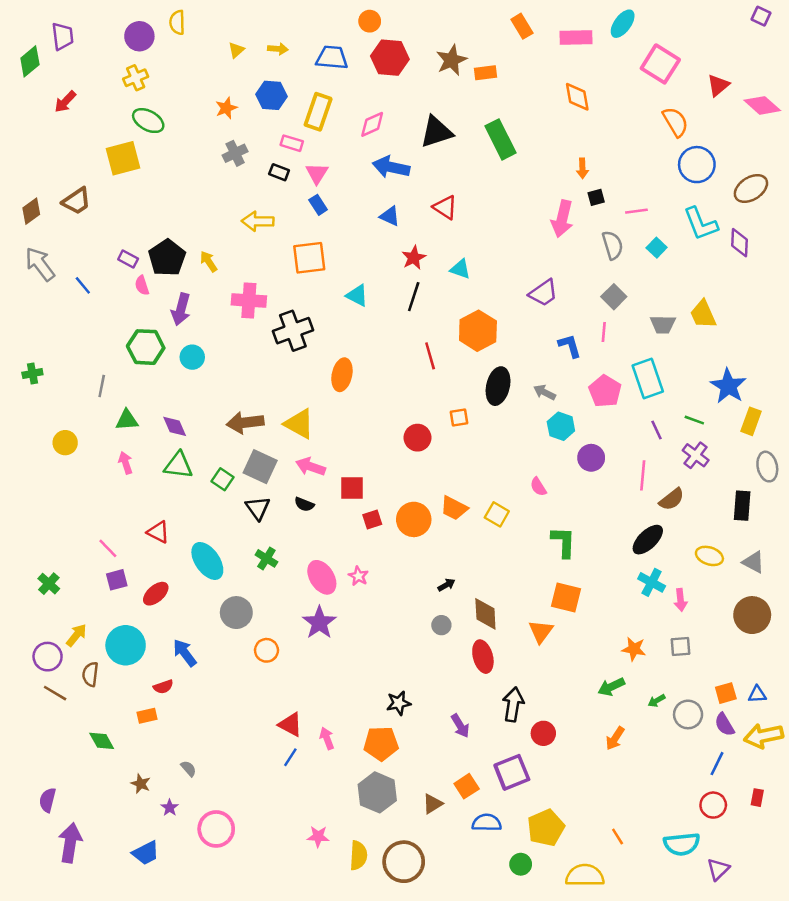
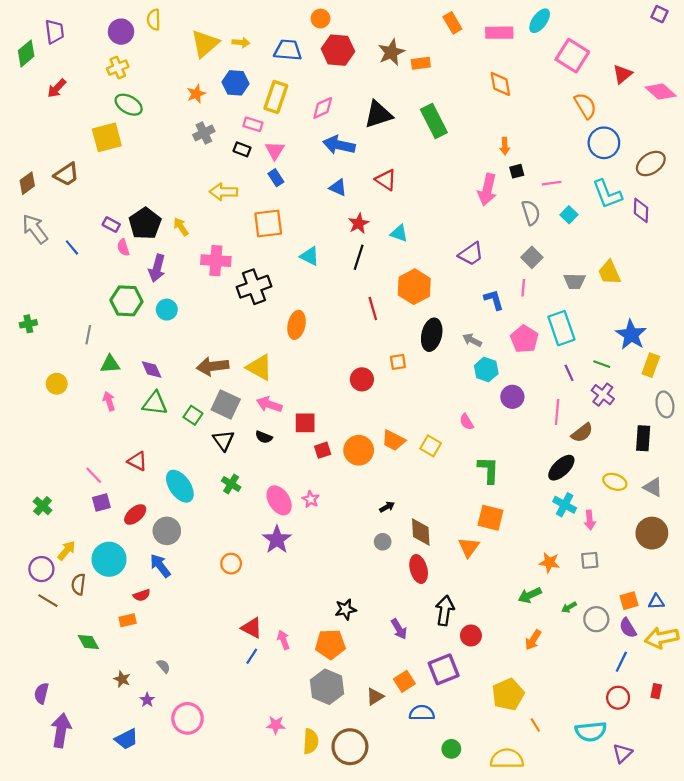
yellow triangle: (236, 50) -> (205, 44), size x2.0
gray circle: (236, 613) -> (167, 531), moved
yellow pentagon: (546, 828) -> (508, 694), moved

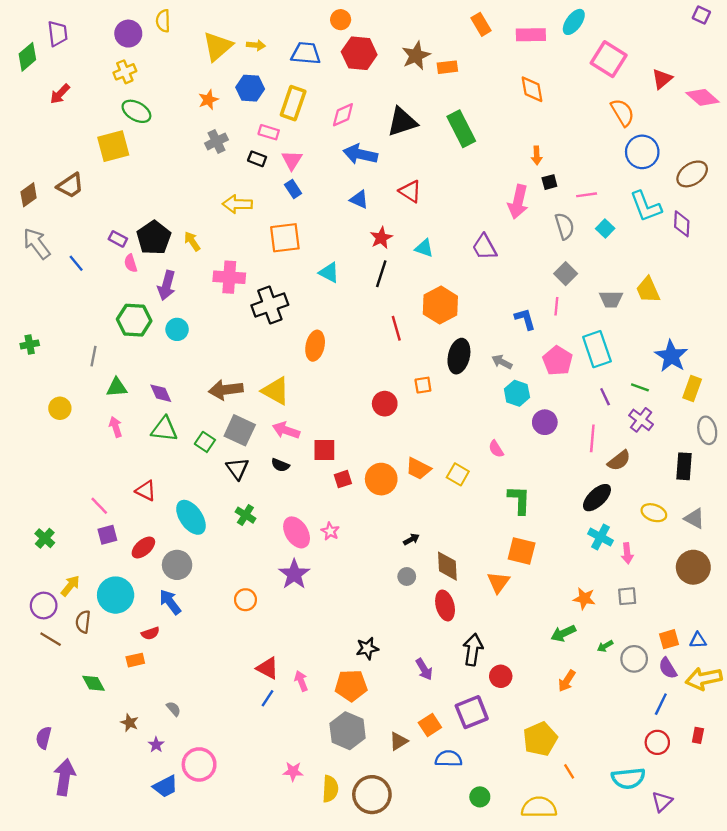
purple trapezoid: (471, 254) -> (484, 247), moved, turned 96
blue trapezoid: (126, 739) -> (165, 786), moved

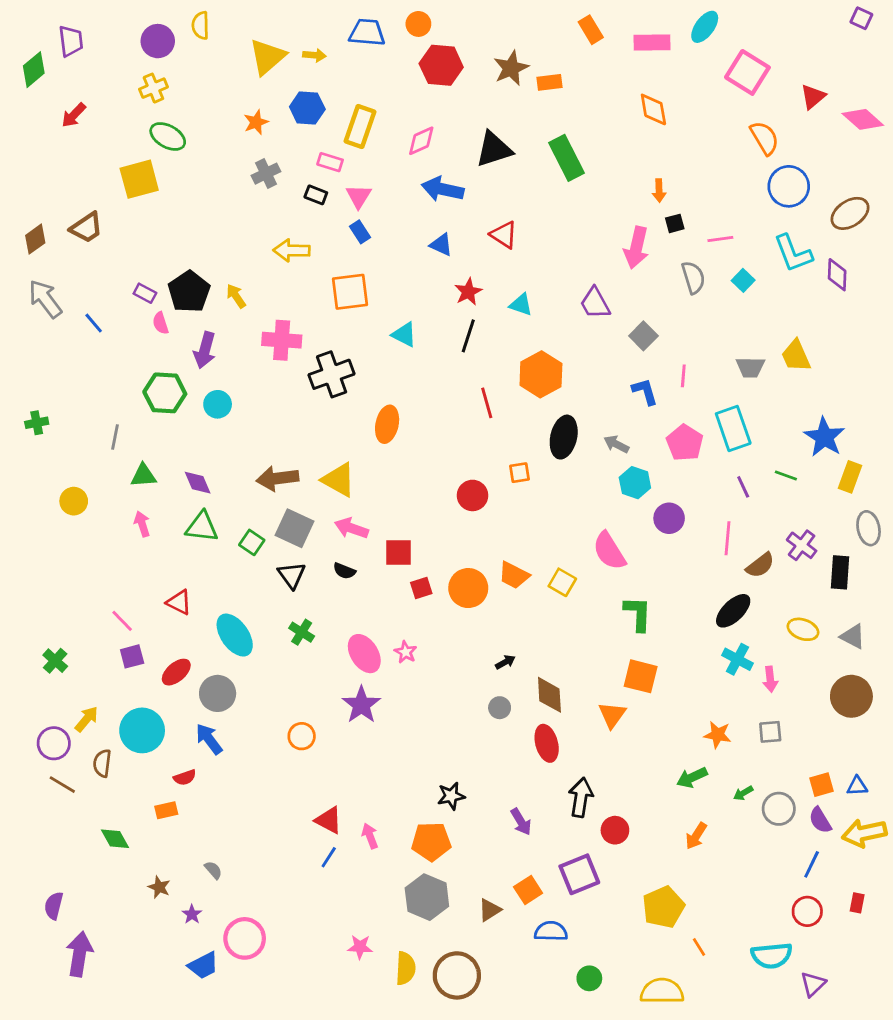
blue trapezoid: (306, 53) -> (367, 33), moved
gray square: (566, 274) -> (643, 336), moved
purple cross: (641, 420) -> (802, 545), moved
pink semicircle: (496, 449) -> (609, 551), size x1.8

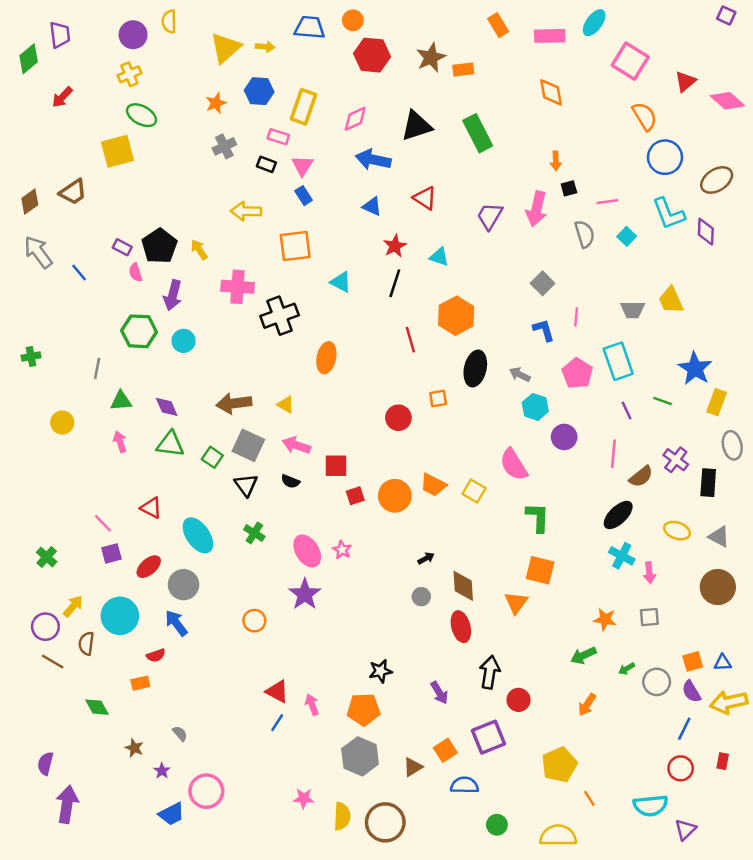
purple trapezoid: (595, 303) -> (490, 216), moved, turned 60
yellow triangle: (339, 480) -> (286, 405), size x0.6

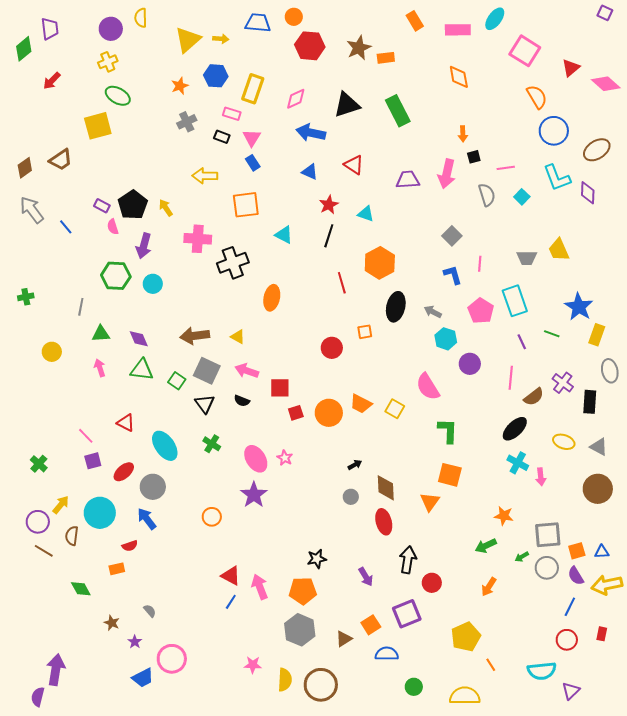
purple trapezoid: (490, 216) -> (408, 180), turned 55
gray square: (649, 617) -> (548, 535), moved, size x1.6
pink arrow: (312, 705) -> (260, 587), size x1.4
purple semicircle: (45, 764) -> (38, 697), moved

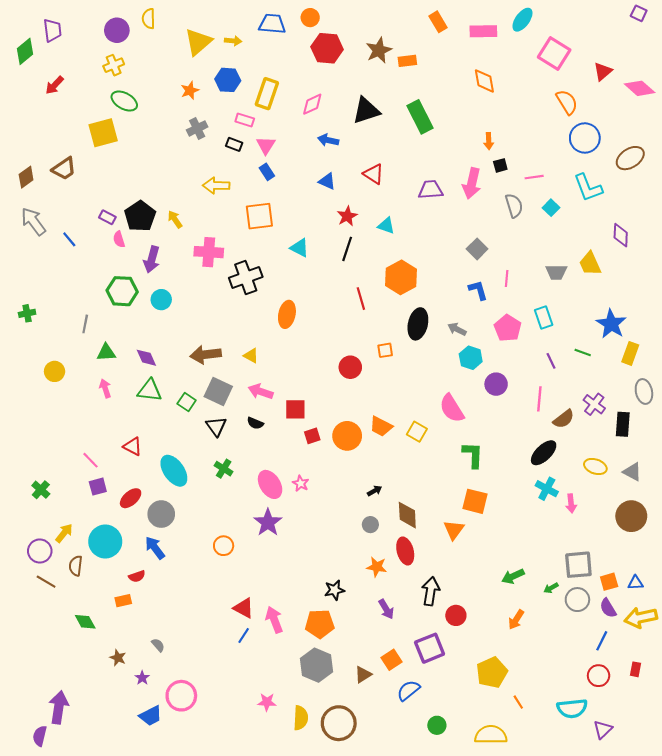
blue arrow: (311, 133) -> (328, 140), size x0.7
purple diamond: (588, 193) -> (621, 235), moved
cyan rectangle: (515, 301) -> (544, 318), size x0.7
orange star: (504, 516) -> (377, 567), moved
blue semicircle: (387, 654) -> (408, 690), turned -40

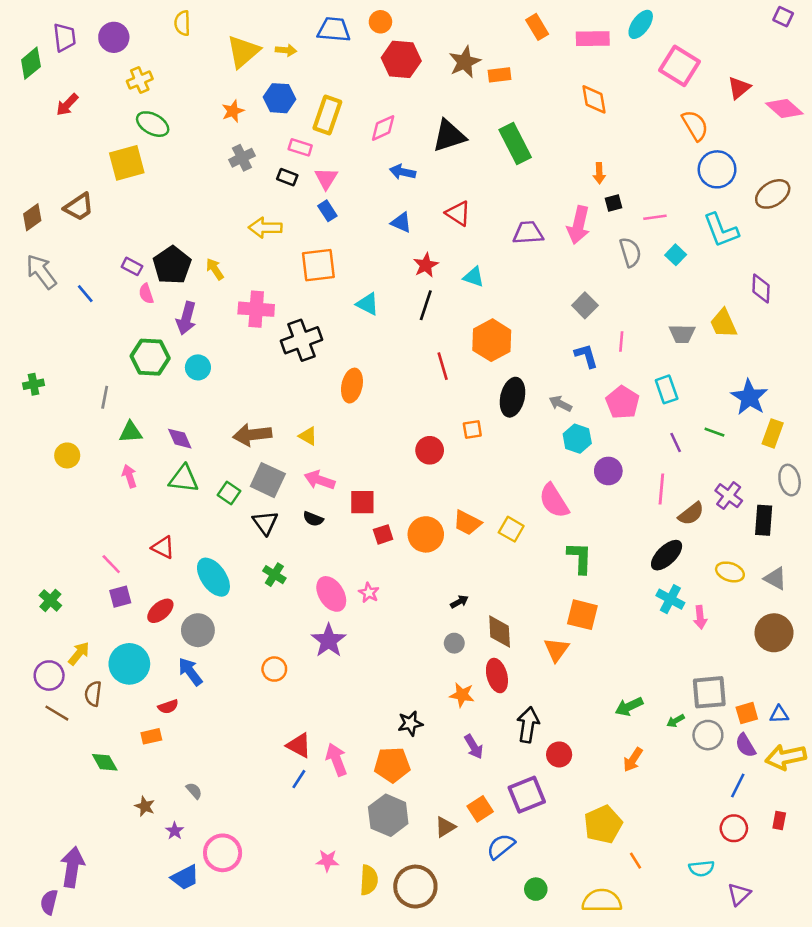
purple circle: (117, 30) -> (114, 37), moved
cyan semicircle: (572, 708) -> (701, 868), size x0.7

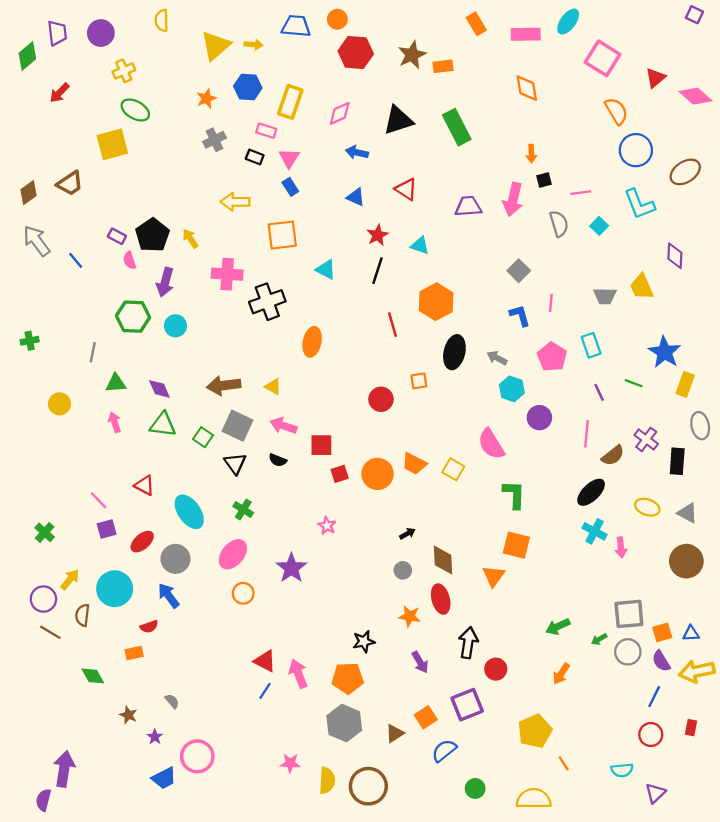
pink ellipse: (331, 594) -> (233, 554), moved, turned 72

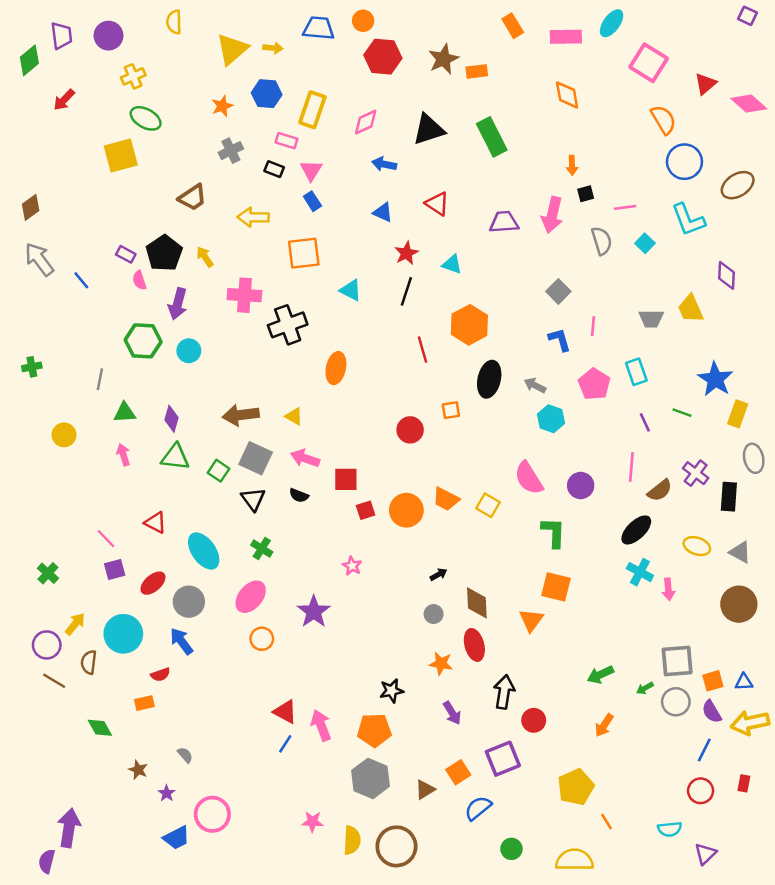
brown trapezoid: (70, 183) -> (193, 198), moved
purple diamond: (159, 389) -> (172, 419), turned 40
purple circle: (539, 418) -> (581, 485), moved

